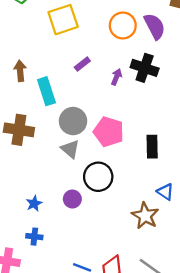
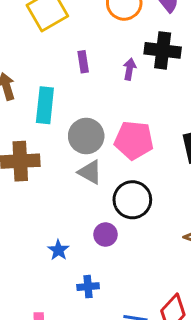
purple rectangle: (82, 64) -> (83, 62), turned -49
cyan rectangle: (46, 91) -> (45, 105), turned 36
blue cross: (34, 237) -> (88, 287), moved

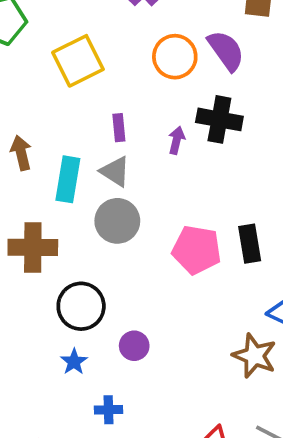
pink pentagon: (134, 140) -> (197, 250), moved
gray triangle: (90, 172) -> (115, 172), moved
black circle: (132, 200) -> (81, 306), moved

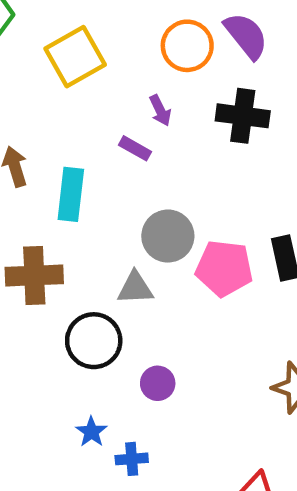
purple rectangle: (119, 128) -> (135, 148), moved, turned -52
purple arrow: (177, 140) -> (160, 110), moved, turned 144
gray triangle: (115, 172) -> (135, 288), moved, turned -32
gray circle: (117, 221) -> (168, 236), moved
blue star: (74, 362) -> (91, 432), moved

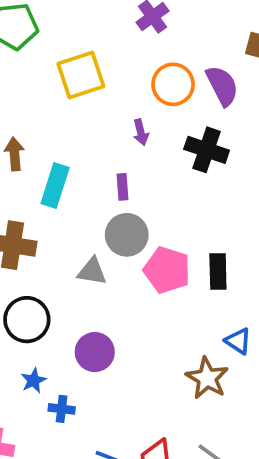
purple rectangle: (135, 148) -> (122, 187), moved, turned 45
black circle: (94, 341) -> (27, 320), moved
purple circle: (158, 383) -> (95, 352), size x1.4

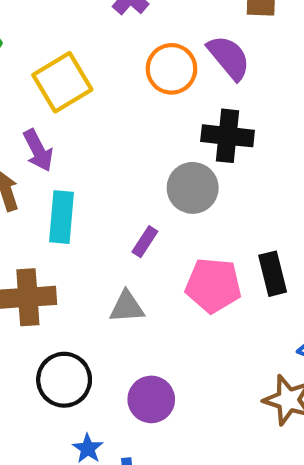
purple arrow: (141, 132) -> (38, 150), moved, size x1.4
purple rectangle: (122, 187) -> (145, 242), moved, turned 50
gray circle: (127, 235) -> (193, 188), moved

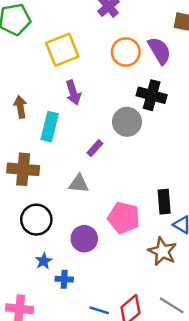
purple arrow: (38, 150) -> (73, 93), moved
black rectangle: (273, 274) -> (164, 202), moved
pink pentagon: (213, 285) -> (124, 218), moved

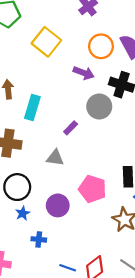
yellow square: (62, 50) -> (46, 42), turned -32
purple arrow: (73, 93) -> (84, 73), moved, turned -54
blue star: (44, 261) -> (23, 213), moved

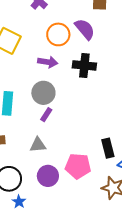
gray circle: (99, 107) -> (43, 93), moved
purple circle: (58, 205) -> (48, 176), moved

